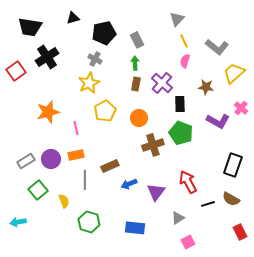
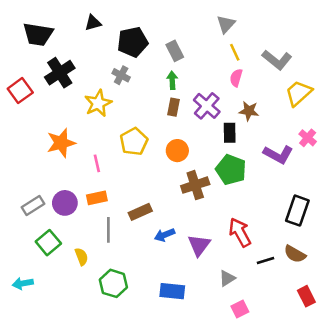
yellow star: (89, 83) -> (98, 103), moved
brown star: (206, 87) -> (249, 111), moved

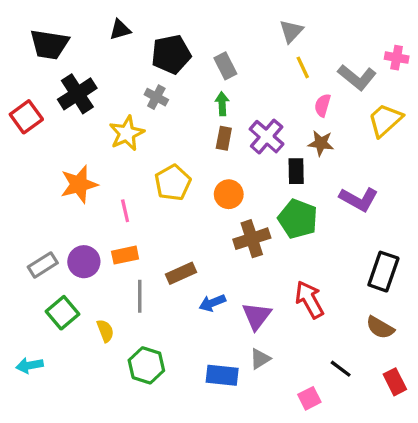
pink semicircle: (236, 78) -> (323, 105), moved
pink cross: (308, 138) -> (397, 58), moved, turned -30
black line: (265, 260) -> (341, 369), moved, turned 54
gray triangle: (227, 278) -> (260, 359), moved

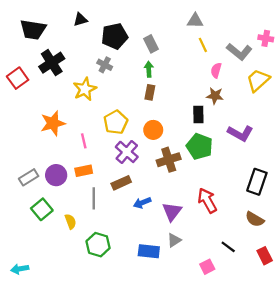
gray triangle: (291, 31) -> (195, 21), turned 49
purple cross: (267, 137) -> (127, 152), moved
cyan arrow: (30, 365) -> (20, 269), moved

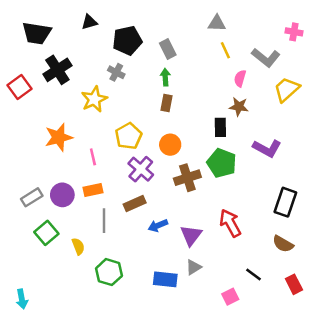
pink cross: (266, 38) -> (294, 32), moved
cyan arrow: (20, 269) -> (22, 299), turned -91

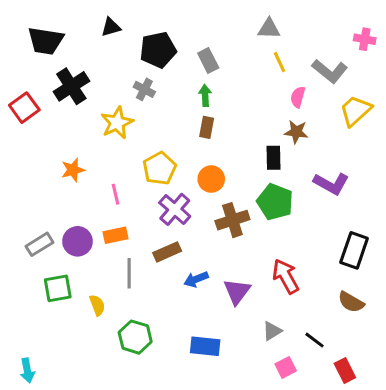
orange star: (59, 137) -> (73, 170), size x0.7
green square: (46, 233) -> (58, 288), turned 30
gray triangle: (193, 267) -> (272, 331), moved
red rectangle: (294, 284) -> (345, 370), moved

